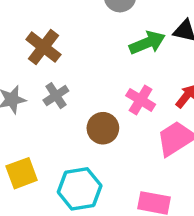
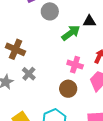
brown circle: (103, 128) -> (68, 89), moved

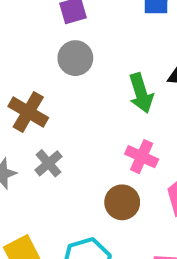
gray circle: (50, 11) -> (75, 58), moved
green arrow: (71, 33) -> (141, 93), turned 102

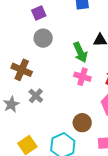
pink cross: (142, 157) -> (82, 77), moved
brown circle: (122, 202) -> (82, 123), moved

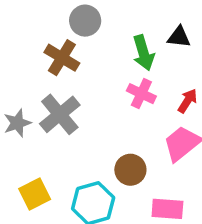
brown cross: (22, 70) -> (62, 58), moved
gray cross: (36, 96) -> (60, 114), size x1.6

